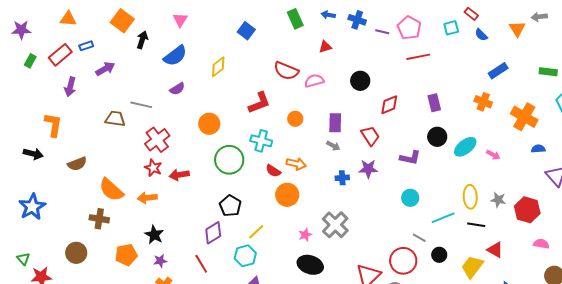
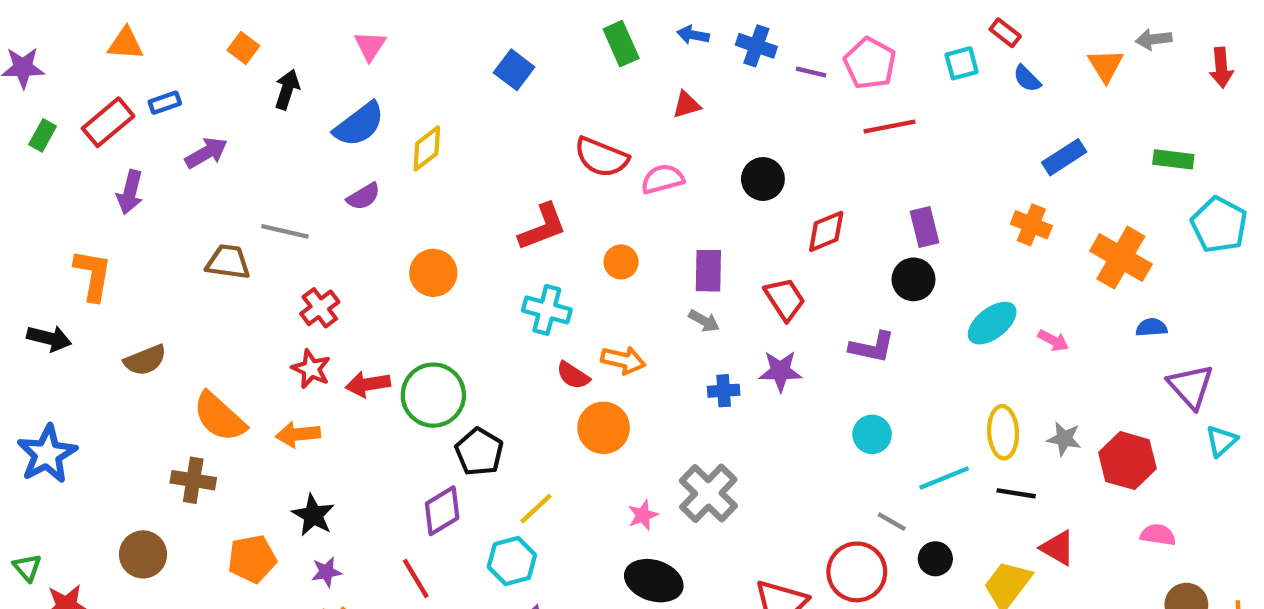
orange square: (122, 21) -> (243, 48), size x0.6
yellow diamond: (218, 67) -> (427, 148), moved
black circle: (437, 137) -> (914, 279), moved
red cross: (157, 140) -> (320, 308), size x0.7
green circle: (229, 160) -> (433, 395), moved

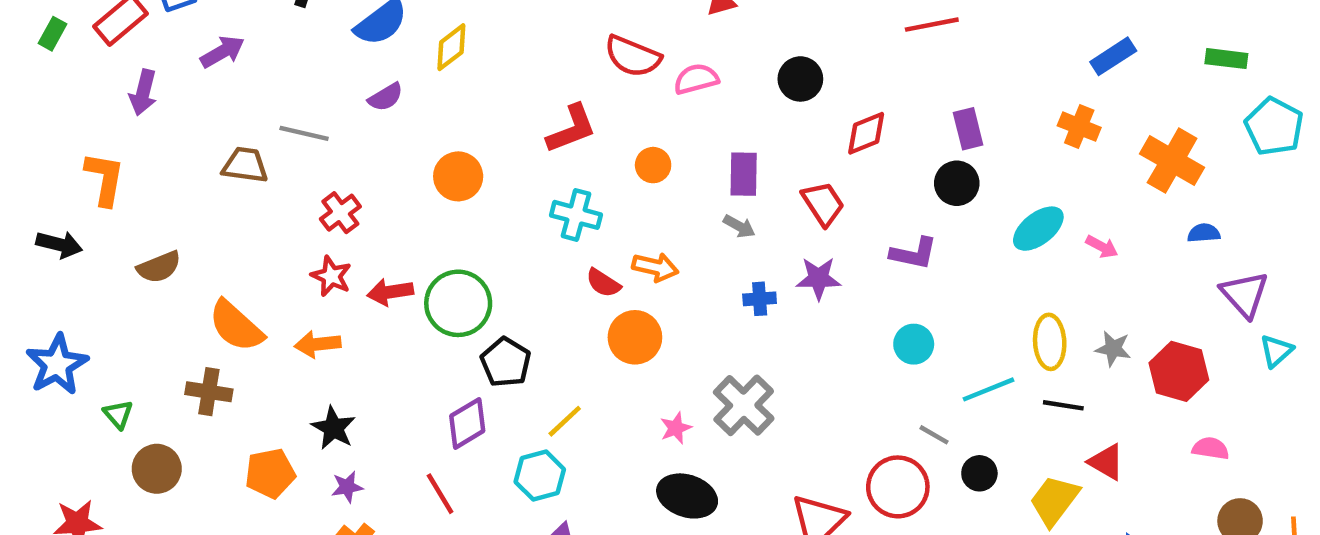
green triangle: (27, 568) -> (118, 414), moved

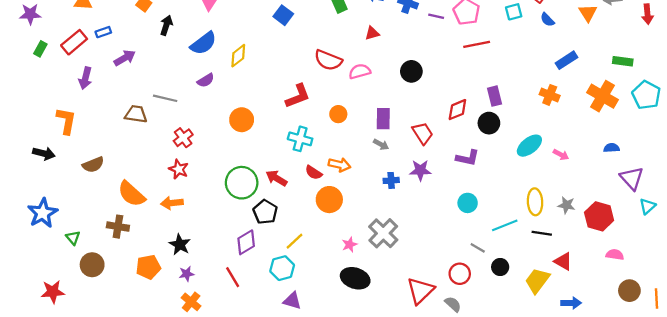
red diamond: (866, 133) -> (457, 110), moved
orange cross: (1172, 161) -> (602, 96), moved
red arrow: (390, 292) -> (276, 178), moved, turned 40
red circle: (898, 487) -> (460, 274), size x0.7

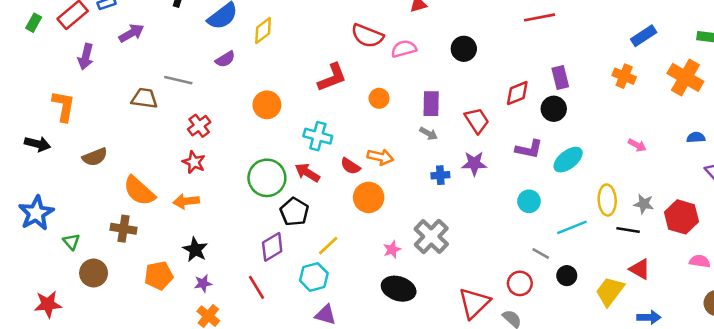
cyan cross: (300, 139) -> (318, 136), moved
cyan ellipse: (529, 146) -> (568, 160), moved
black line: (542, 233) -> (628, 230), moved

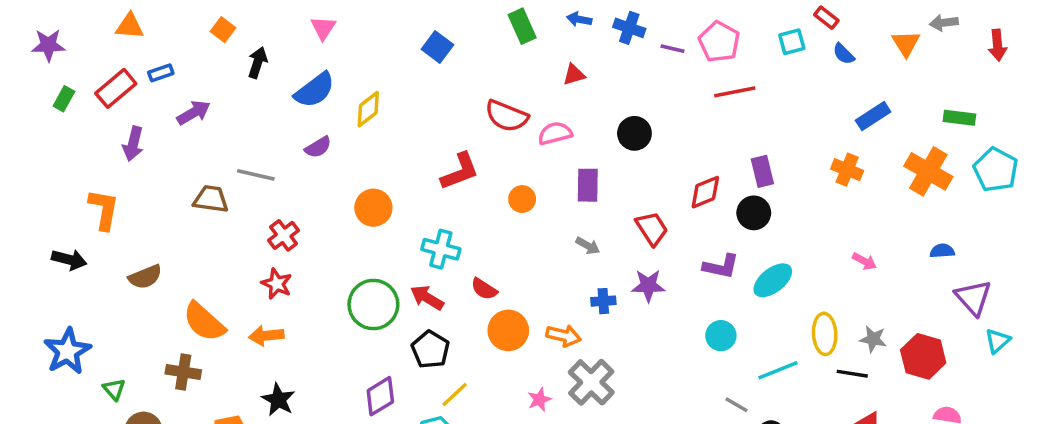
purple rectangle: (431, 104) -> (588, 185), moved
orange arrow: (380, 157) -> (564, 336), moved
black pentagon: (294, 212) -> (430, 349), moved

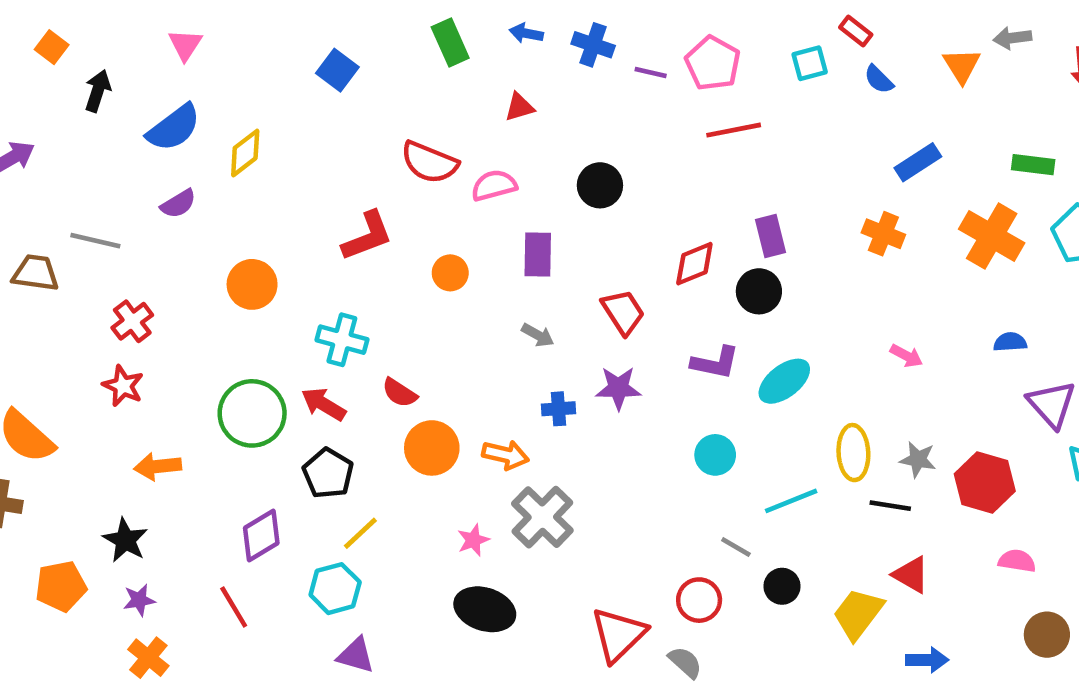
orange arrow: (266, 336) -> (158, 466), moved

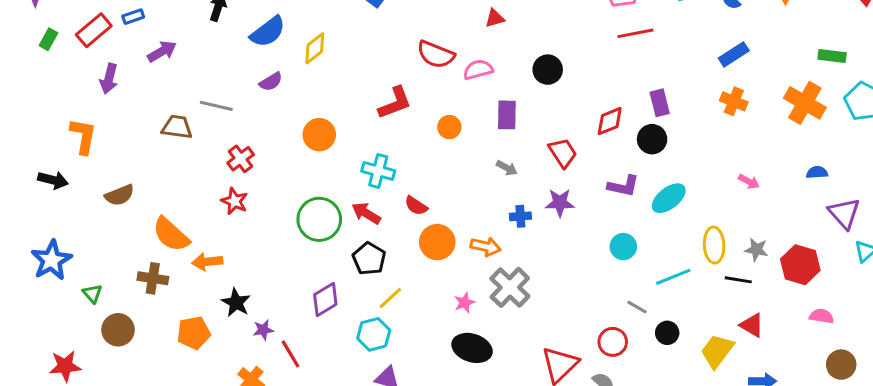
blue rectangle: (918, 162) -> (734, 54), moved
orange arrow: (158, 466) -> (207, 262), moved
purple star: (139, 600) -> (263, 330), moved
red line: (234, 607) -> (290, 354), moved

